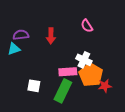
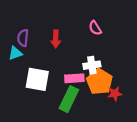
purple semicircle: (21, 35) -> (23, 38), turned -77
white cross: (84, 60) -> (92, 65), turned -35
white square: (34, 86) -> (37, 79), moved, size x1.6

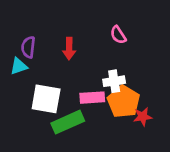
green rectangle: (69, 99) -> (68, 122), moved, turned 40

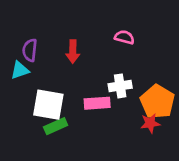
pink semicircle: (118, 35) -> (124, 37), turned 138
orange pentagon: (124, 102) -> (157, 102), moved
green rectangle: (68, 122) -> (56, 126), moved, size x0.7

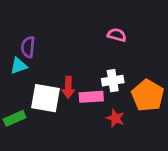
red arrow: (73, 52) -> (68, 87), moved
red star: (150, 123) -> (115, 118), moved, turned 30
green rectangle: (56, 126) -> (15, 118), moved

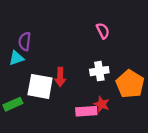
pink semicircle: (117, 35) -> (103, 31), turned 49
pink rectangle: (91, 97) -> (86, 111), moved

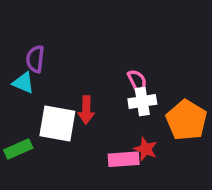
pink semicircle: (103, 31) -> (137, 81), moved
cyan triangle: (16, 58) -> (23, 83), turned 42

